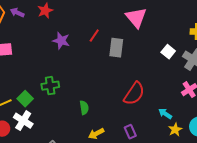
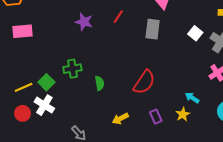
gray rectangle: (116, 48) -> (153, 29), moved
red semicircle: (134, 94) -> (144, 82), moved
green semicircle: (84, 108) -> (100, 83), moved
yellow star: (175, 130) -> (183, 114), moved

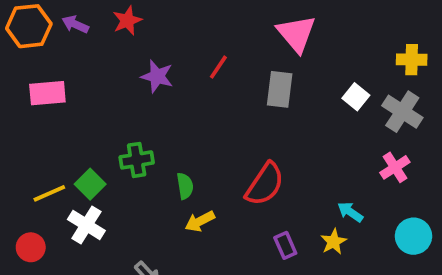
red circle: (23, 113) -> (31, 247), moved
yellow arrow: (120, 119) -> (200, 221), moved

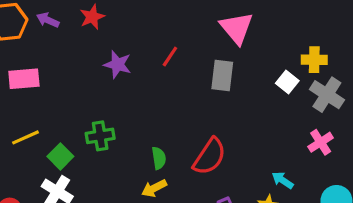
yellow cross: (412, 60) -> (314, 60), moved
green semicircle: (185, 186) -> (159, 158), moved
yellow line: (49, 193) -> (26, 137), moved

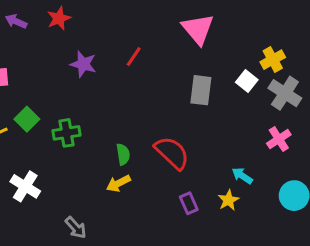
yellow cross: (314, 60) -> (273, 60), turned -30
gray rectangle: (222, 76) -> (201, 90), moved
green square: (60, 156) -> (27, 119), moved
red semicircle: (210, 156) -> (172, 153), turned -81

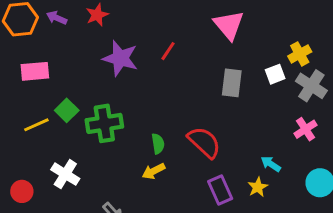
purple star: (83, 64) -> (120, 58), size x1.4
white square: (247, 81) -> (275, 74), turned 30
green cross: (67, 133) -> (104, 123), size x1.4
purple rectangle: (189, 203) -> (220, 190), size x1.4

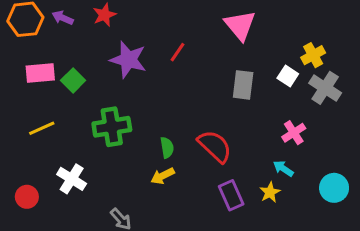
white square: (275, 74) -> (288, 76), turned -36
green square: (67, 110) -> (73, 80), moved
pink cross: (306, 129) -> (294, 133), moved

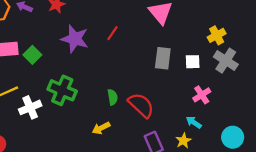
white square: (288, 76) -> (193, 62), moved, turned -35
green cross: (112, 127) -> (62, 90), turned 32
green semicircle: (167, 148) -> (113, 97), moved
white cross: (72, 179) -> (30, 107), moved, turned 35

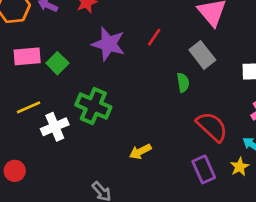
gray rectangle: (163, 58) -> (202, 55), moved, turned -45
green semicircle: (113, 97) -> (183, 83), moved
red semicircle: (141, 105) -> (212, 127), moved

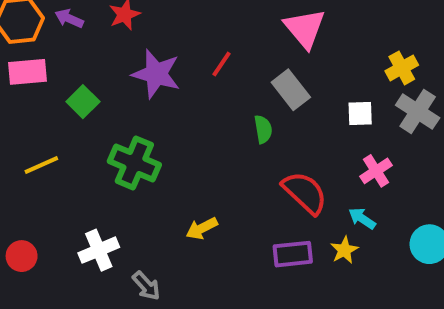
pink rectangle: (27, 56) -> (28, 72), moved
white cross: (55, 127) -> (99, 250), moved
purple rectangle: (204, 169) -> (293, 254), turned -72

